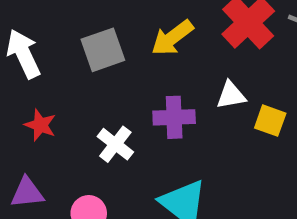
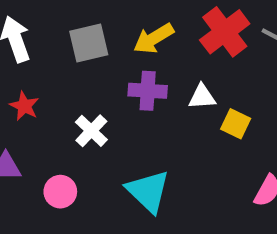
purple cross: (174, 117) -> (148, 91), moved

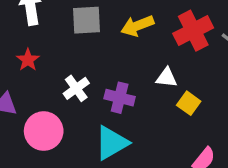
purple cross: (148, 91) -> (120, 98), moved
cyan triangle: (148, 191) -> (112, 143), turned 36
pink circle: (60, 192) -> (44, 131), size x1.5

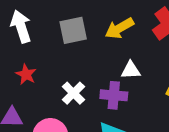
white triangle: (167, 78) -> (131, 70), moved

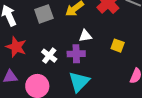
red star: (26, 74) -> (16, 47), size x1.5

